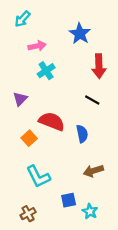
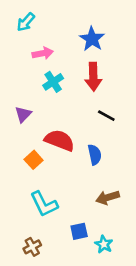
red arrow: (99, 66) -> (93, 77), moved

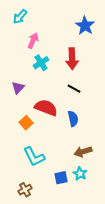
blue star: (92, 39) -> (85, 26), moved
pink arrow: (43, 53) -> (33, 41), turned -56
black line: (106, 116) -> (74, 89), moved
cyan star: (104, 244) -> (80, 174), moved

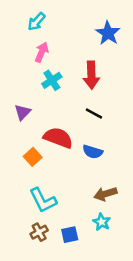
cyan arrow: (20, 17) -> (37, 22), moved
blue semicircle: (73, 119) -> (93, 152), turned 119
blue square: (61, 178) -> (70, 235), moved
brown cross: (25, 190) -> (39, 232), moved

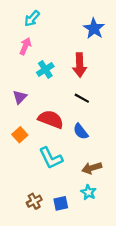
pink arrow: (42, 52) -> (25, 46), moved
blue semicircle: (93, 152) -> (81, 131), turned 35
orange square: (33, 157) -> (20, 135), moved
cyan L-shape: (43, 200) -> (51, 158), moved

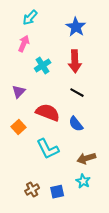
blue star: (94, 28) -> (76, 27), moved

